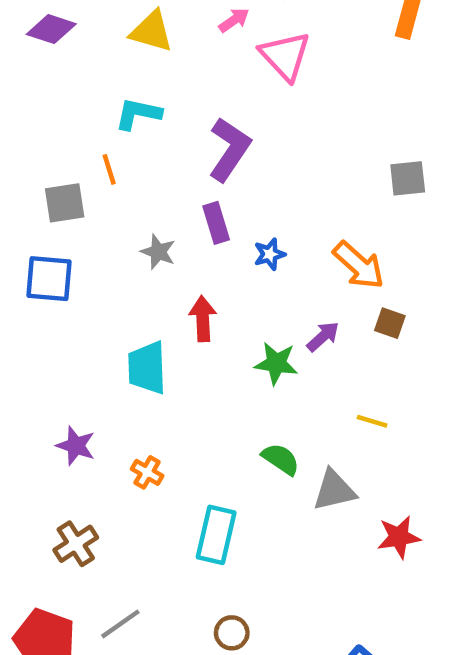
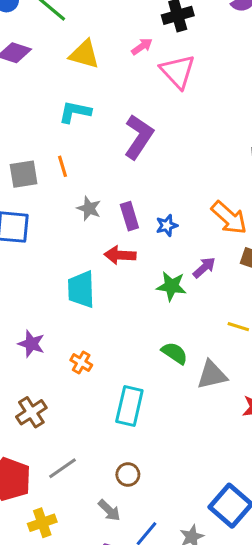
orange line: (109, 169) -> (63, 166), moved
purple rectangle: (216, 223) -> (129, 216), moved
blue star: (270, 254) -> (167, 225), moved
red arrow: (203, 319) -> (120, 255), turned -84
brown circle: (232, 633) -> (128, 475), moved

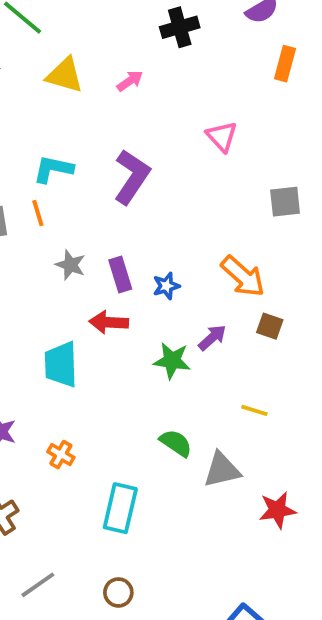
pink arrow: (142, 47) -> (130, 81), moved
pink triangle: (178, 71) -> (222, 136), moved, size x0.7
cyan L-shape: (75, 112) -> (53, 169), moved

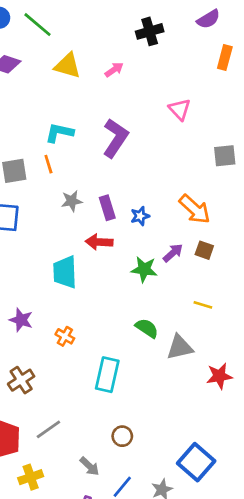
gray star: (70, 265) -> (72, 201), turned -30
brown square: (270, 326) -> (204, 250), moved
brown circle: (118, 592) -> (122, 436), moved

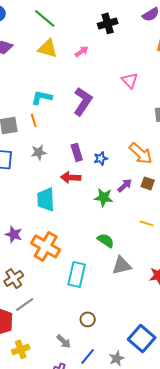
green line: (38, 25) -> (45, 18), moved
gray star: (72, 201) -> (39, 152), moved
orange cross: (65, 336) -> (46, 246), size x2.0
gray triangle: (180, 347) -> (122, 265), moved
gray line: (48, 429) -> (25, 304), moved

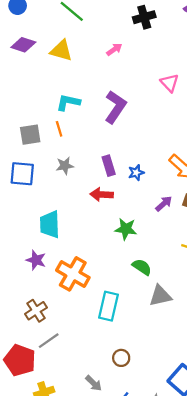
yellow triangle: (48, 48) -> (61, 51), moved
green star: (104, 197) -> (126, 229), moved
cyan trapezoid: (46, 199) -> (50, 224), moved

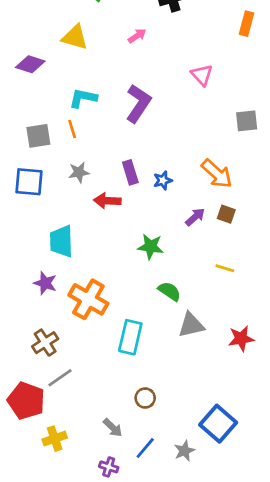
purple diamond: (23, 45) -> (30, 64), moved
red arrow: (102, 194) -> (107, 201), moved

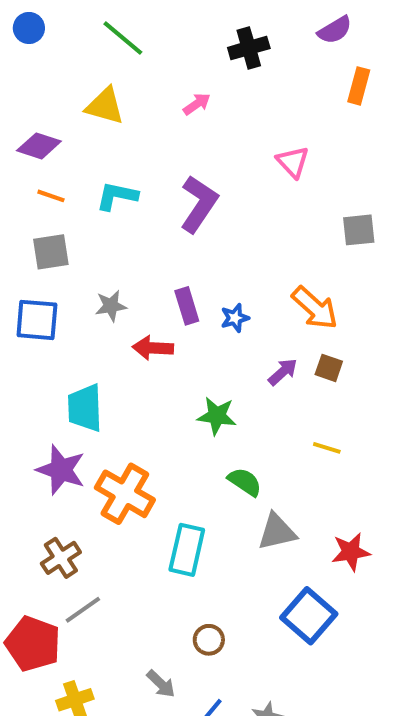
orange line: (72, 129) -> (51, 196), moved, turned -54
purple star: (45, 283) -> (61, 470), size x1.4
blue square: (218, 424) -> (309, 616), moved

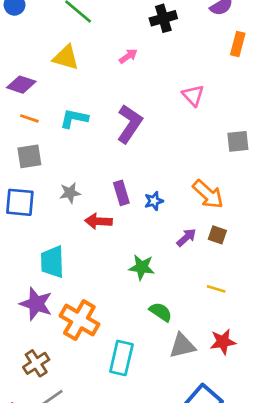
red star: (351, 552) -> (223, 342), moved

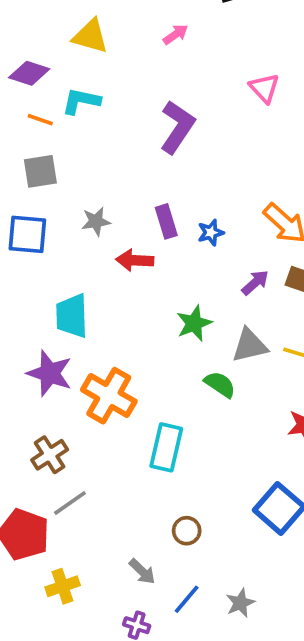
cyan L-shape: (74, 118) -> (81, 101), moved
green star: (142, 267) -> (194, 323), turned -30
gray triangle: (182, 346) -> (250, 346), moved

